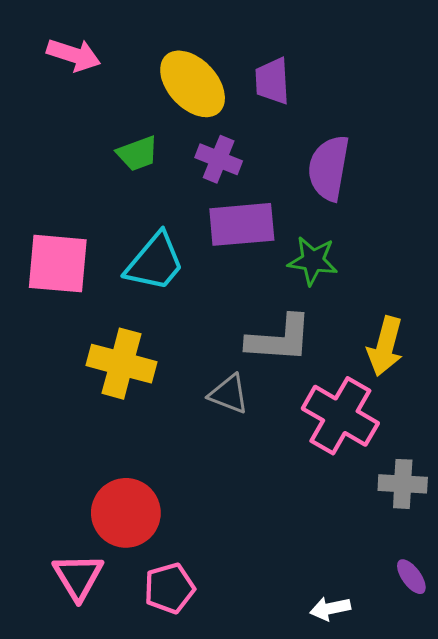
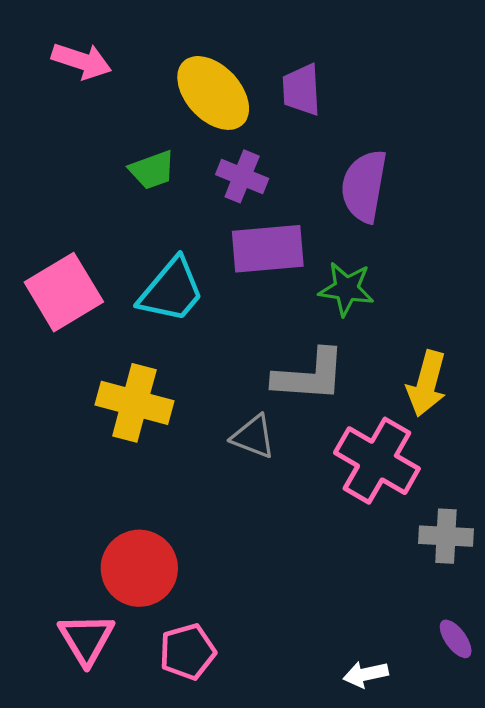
pink square: (58, 264) -> (64, 292), turned -36

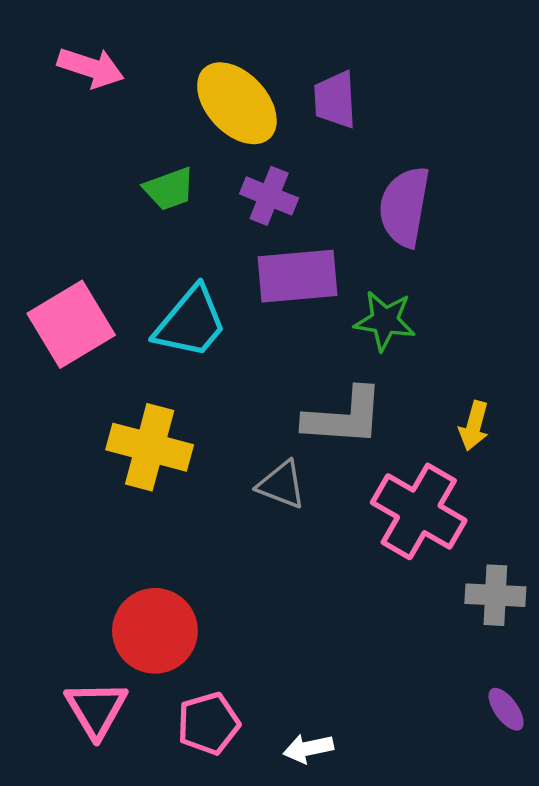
yellow arrow: (427, 384) -> (474, 426), size x0.7
white arrow: (366, 674) -> (308, 748), moved

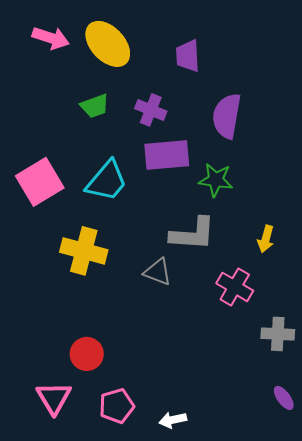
yellow ellipse: (237, 103) -> (108, 44), moved
pink cross: (419, 511) -> (235, 287), size x0.7
red circle: (155, 631) -> (87, 354), size x0.7

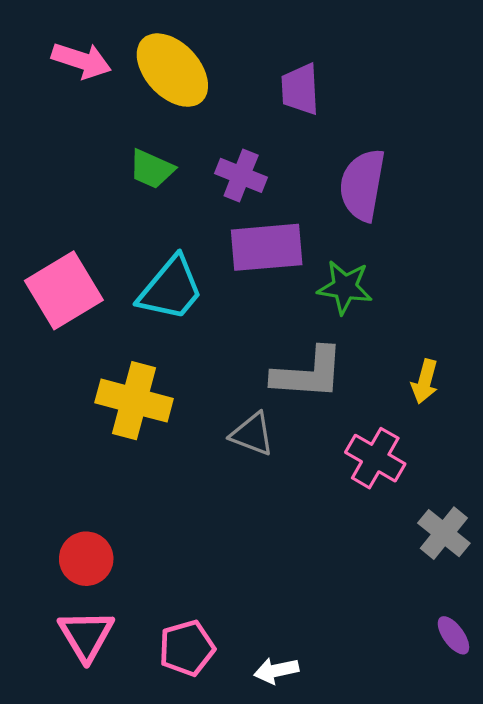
green trapezoid: (95, 106) -> (152, 169), turned 44
gray cross: (278, 334) -> (444, 533), turned 36
red circle: (87, 354) -> (86, 559), moved

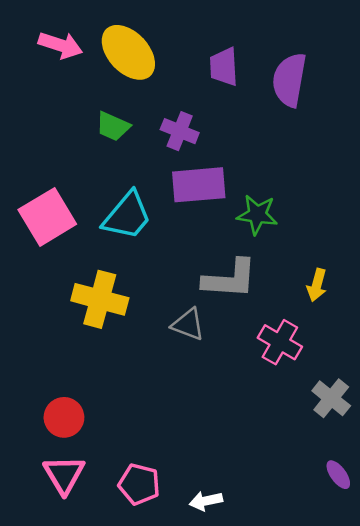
purple semicircle: (362, 185) -> (289, 80), moved
pink pentagon: (187, 648) -> (139, 484), turned 30

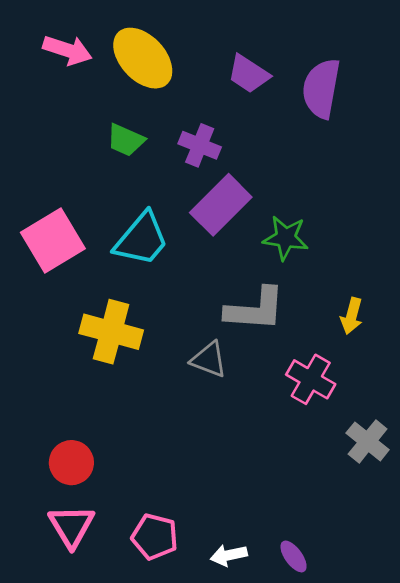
purple trapezoid: (224, 67) -> (249, 74), turned -54
purple rectangle: (199, 185) -> (221, 205), turned -40
purple ellipse: (338, 475) -> (294, 556), moved

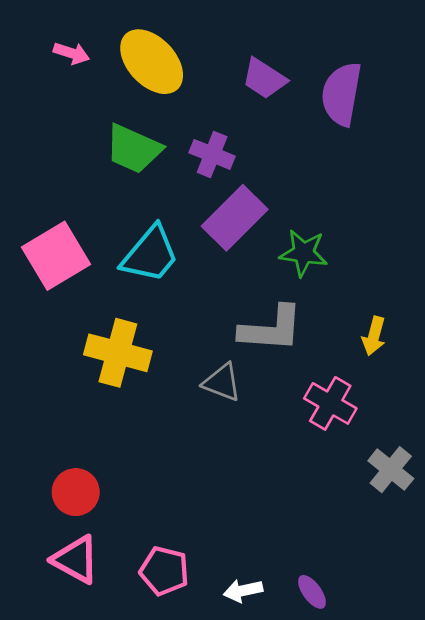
pink arrow: (67, 50) -> (71, 53), size x0.7
green trapezoid: (126, 140) -> (133, 149), size x1.4
pink triangle: (71, 526) -> (76, 560), turned -30

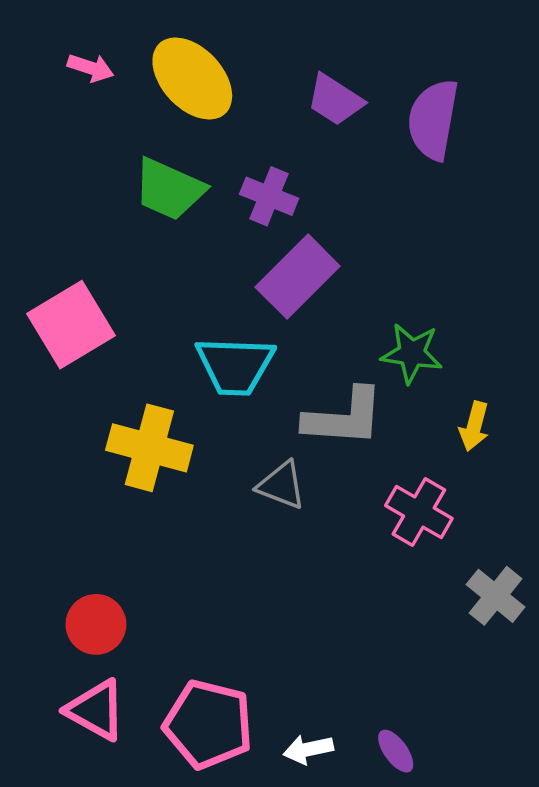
green star: (304, 253) -> (412, 353), moved
cyan trapezoid: (150, 254) -> (235, 366), moved, turned 52
pink pentagon: (164, 571) -> (208, 724), size x1.4

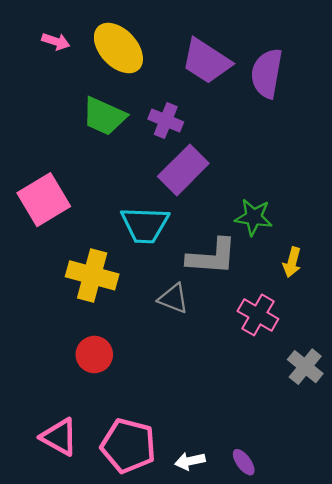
purple trapezoid: (335, 100) -> (206, 61), size x1.4
red circle: (96, 624) -> (94, 355), moved

